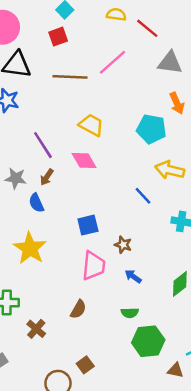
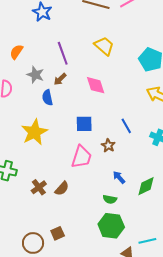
pink diamond: (84, 160) -> (96, 85), moved
blue line: (143, 196) -> (126, 126), moved
blue arrow: (133, 276) -> (119, 177), moved
green semicircle: (130, 313) -> (110, 199), moved
brown cross: (36, 329) -> (39, 187), moved

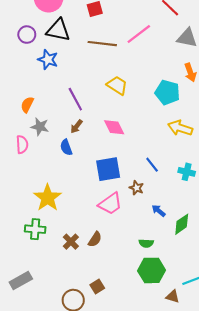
gray star: (35, 75) -> (40, 127), moved
blue square: (84, 124) -> (108, 169), size x1.4
yellow star: (34, 132) -> (48, 198), moved
pink trapezoid: (81, 157) -> (110, 204), turned 45
blue arrow: (119, 177) -> (159, 211), moved

